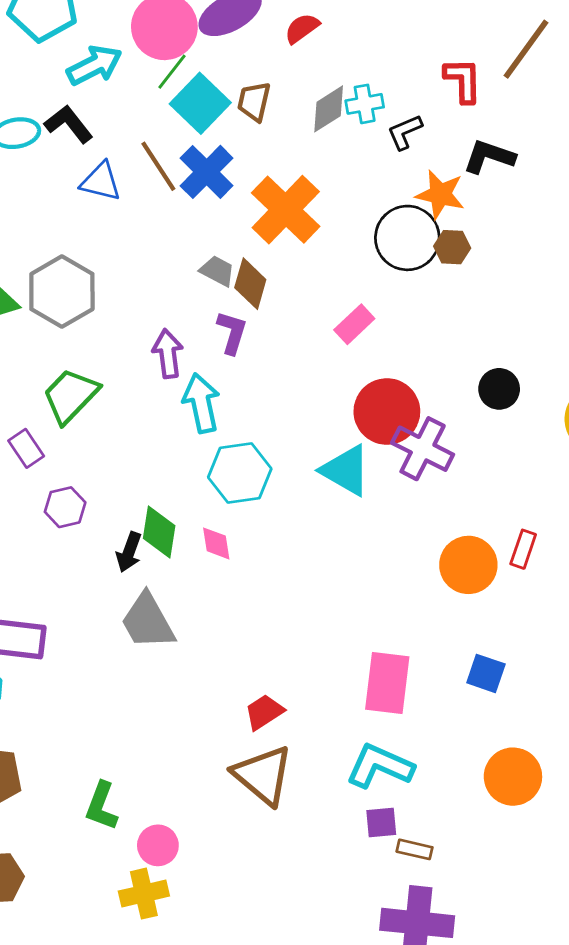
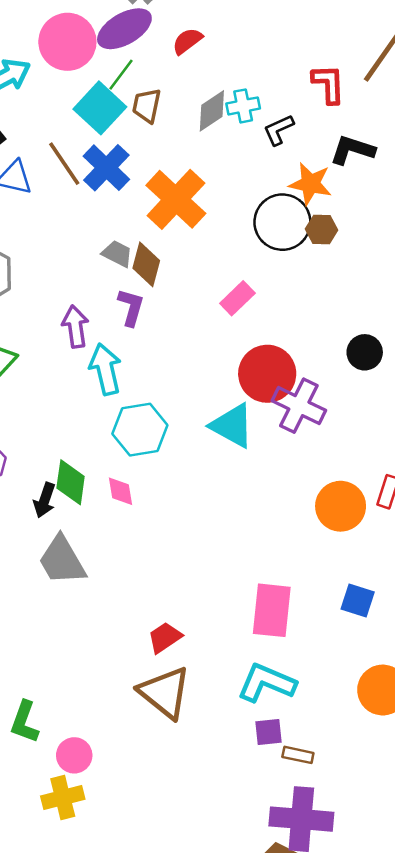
green line: (172, 72) -> (121, 75), moved

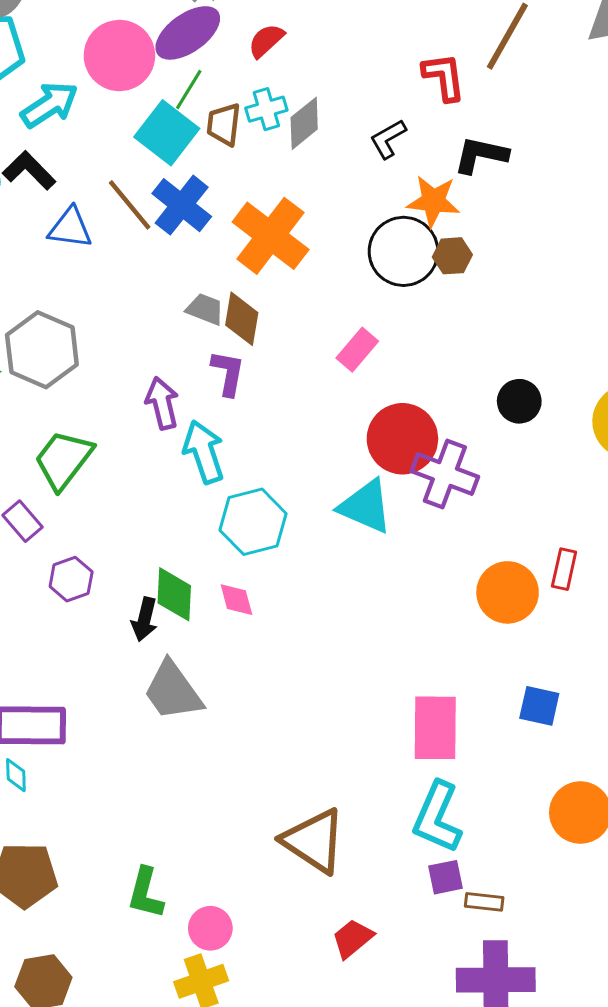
cyan cross: (243, 106) -> (266, 109), moved
red trapezoid: (165, 638) -> (353, 938), moved
cyan L-shape: (266, 683) -> (437, 817), turned -84

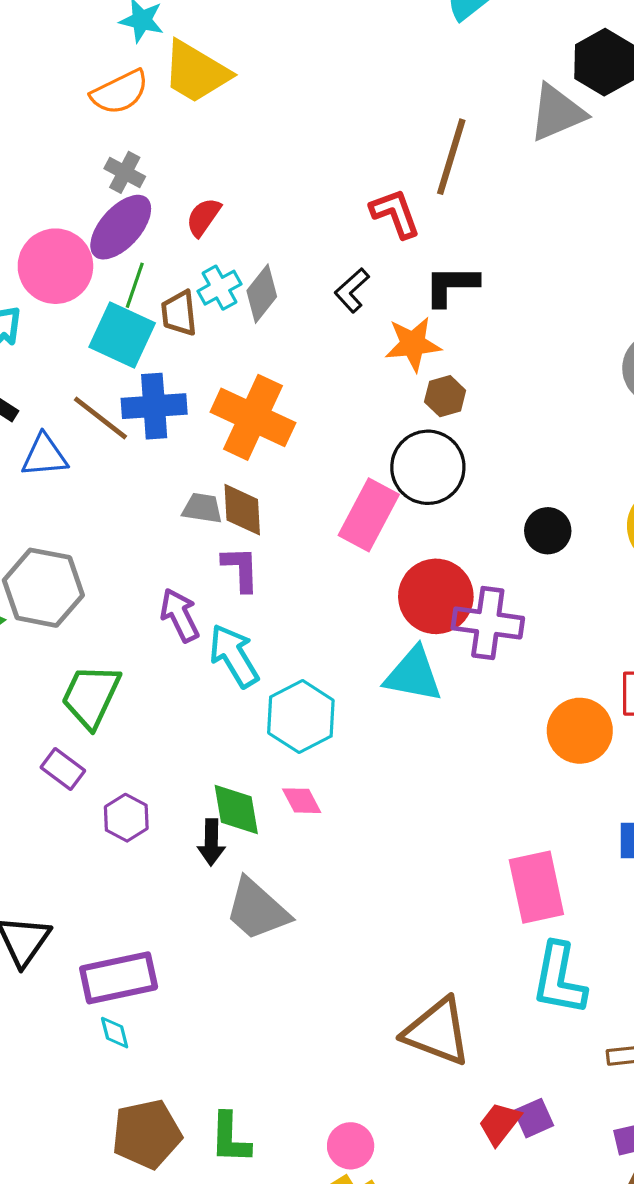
blue cross: (182, 205) -> (154, 406), turned -30
black circle: (403, 251) -> (428, 467), moved
pink rectangle: (357, 350) -> (369, 515), size x1.5
purple square: (446, 877) -> (534, 1118), moved
green L-shape: (146, 893) -> (230, 1138), moved

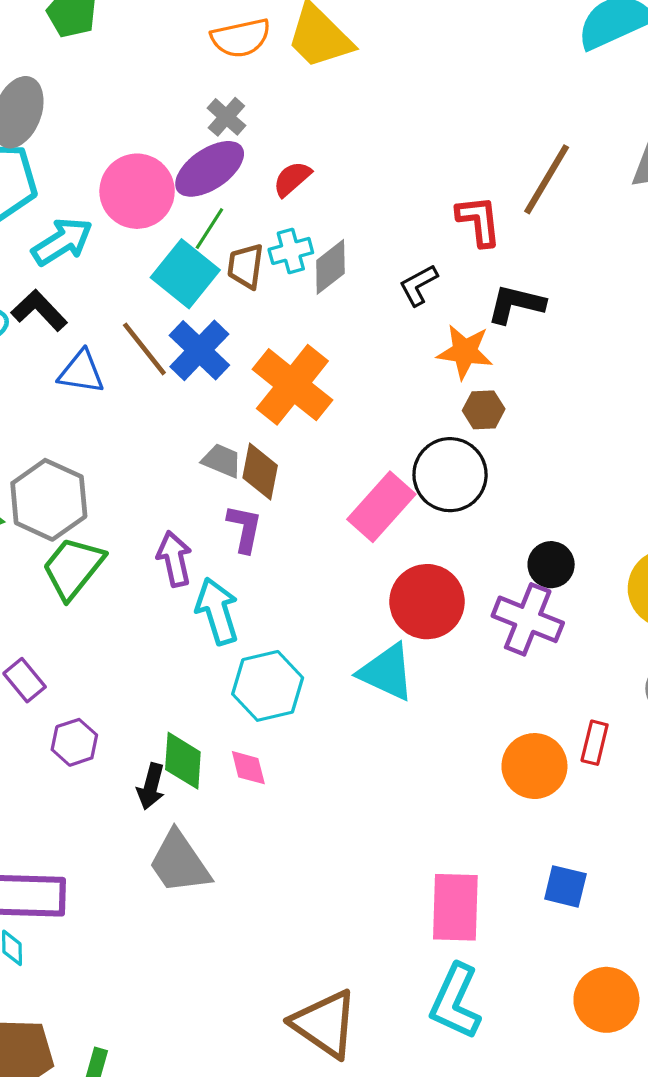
blue cross: (154, 406) -> (199, 350), turned 34
purple cross: (488, 623) -> (528, 619), moved
green trapezoid: (91, 696) -> (73, 568), moved

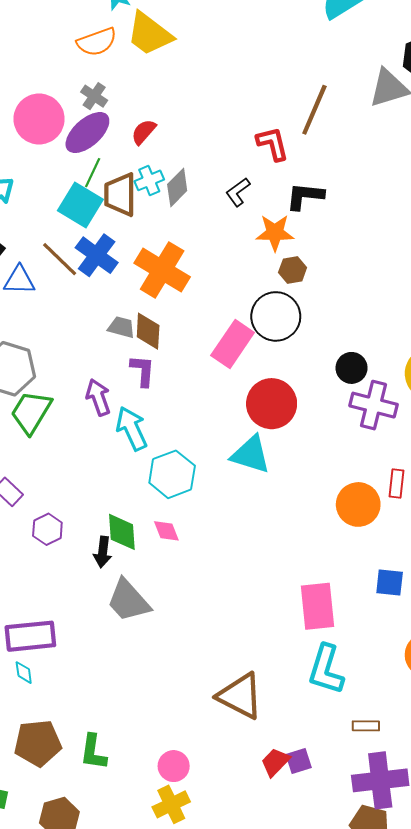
pink circle: (137, 191) -> (39, 119), moved
brown trapezoid: (246, 266) -> (120, 195), size x1.4
purple cross: (528, 619) -> (373, 405), moved

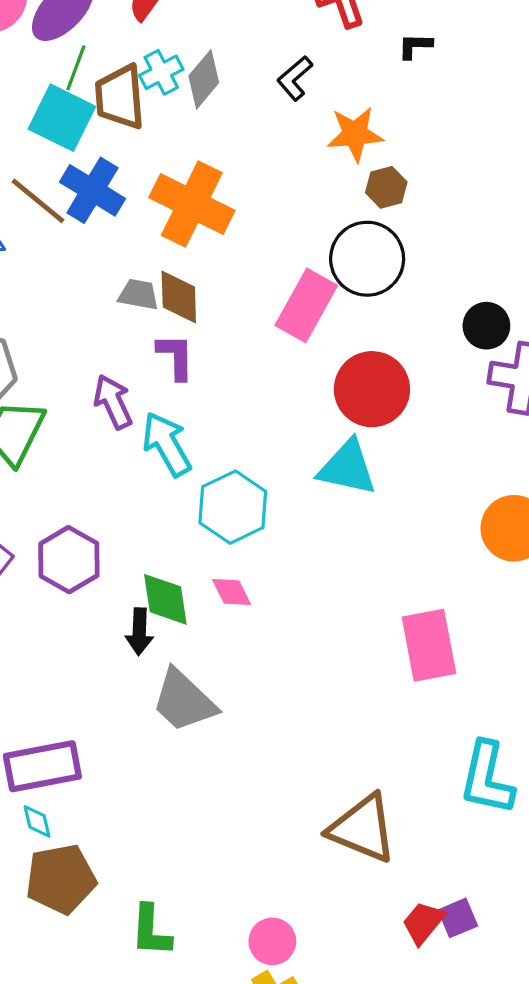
black L-shape: (305, 196) -> (415, 46), moved, size x0.6
purple hexagon: (47, 529) -> (69, 560), moved, size x1.4
pink rectangle: (318, 606) -> (429, 645), moved
brown pentagon: (38, 743) -> (61, 879), moved

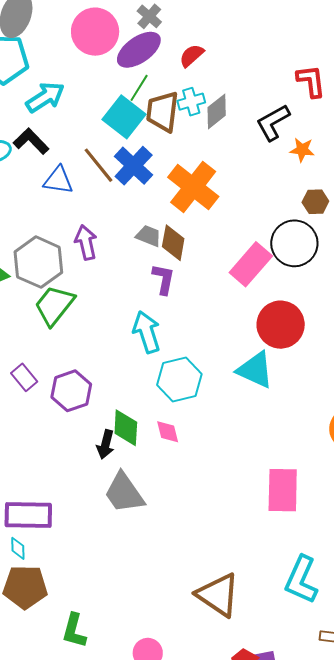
black L-shape: (295, 78) -> (273, 123), size x1.4
orange star: (355, 134) -> (302, 150), moved, size x0.7
purple arrow: (113, 402) -> (86, 242), moved

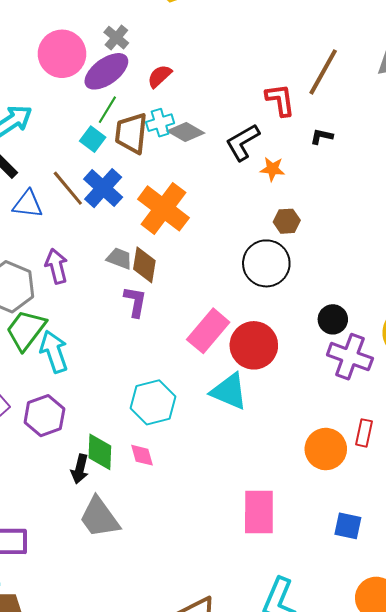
gray diamond: (217, 111) -> (186, 132), turned 69
cyan square: (124, 117) -> (93, 139), size x0.6
pink rectangle: (251, 264) -> (208, 331), moved
cyan arrow: (147, 332) -> (54, 352), moved

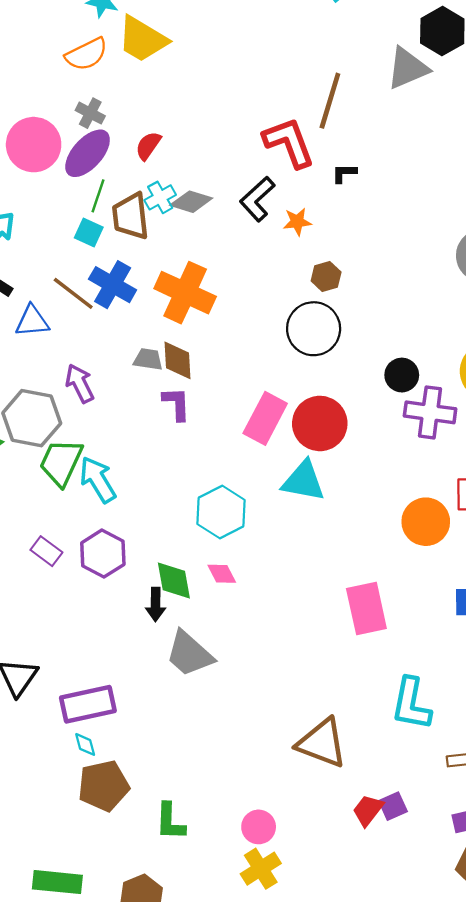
red L-shape: (280, 100) -> (289, 142), size x1.4

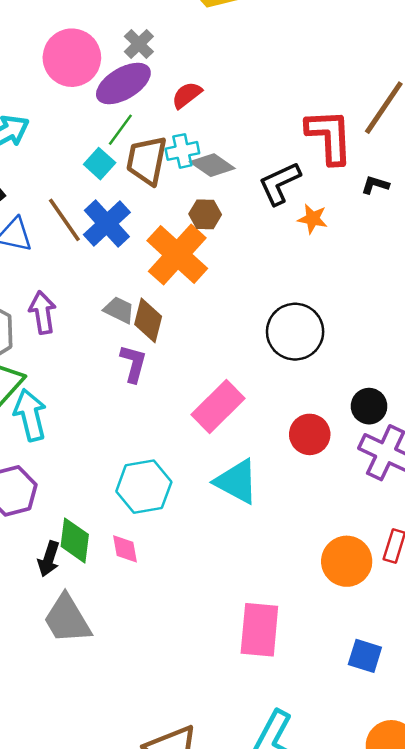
brown hexagon: (326, 276) -> (205, 214), moved
red circle: (320, 423) -> (310, 434), moved, size x0.7

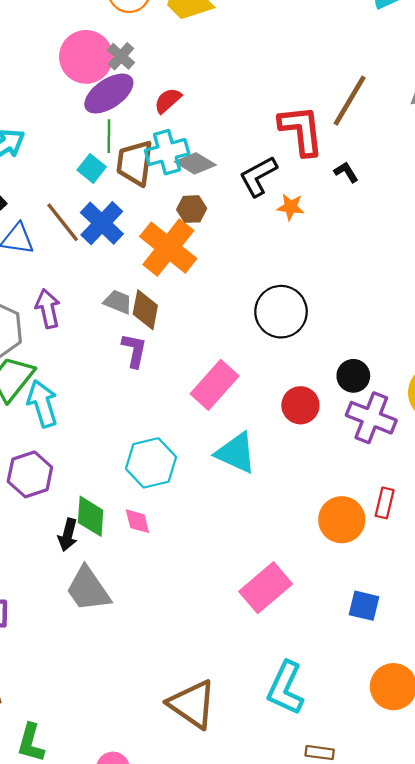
pink circle: (72, 58) -> (86, 57), moved
green line: (120, 130) -> (109, 136), turned -32
cyan cross: (182, 151) -> (167, 152), size x1.4
black L-shape: (375, 185) -> (346, 172), turned 45
pink rectangle: (259, 630) -> (266, 588), turned 48

